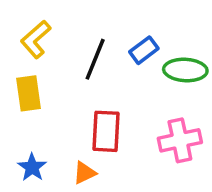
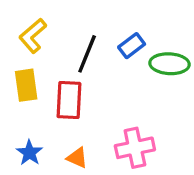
red rectangle: (106, 131) -> (69, 100), moved
pink cross: (180, 140) -> (135, 148), moved
orange triangle: (84, 173) -> (77, 158), turned 50

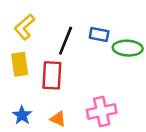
blue rectangle: (132, 46) -> (99, 34), turned 48

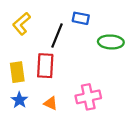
blue rectangle: (99, 34) -> (81, 18), moved
yellow rectangle: (20, 64) -> (17, 72), moved

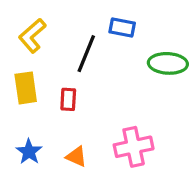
red rectangle: (45, 66) -> (68, 99), size x0.6
yellow rectangle: (17, 72) -> (26, 88), moved

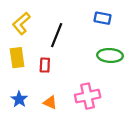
blue rectangle: (122, 27) -> (103, 18), moved
green ellipse: (168, 63) -> (110, 55), moved

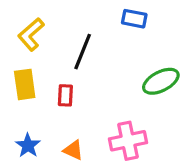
blue rectangle: (103, 18) -> (134, 19), moved
green ellipse: (110, 55) -> (161, 81), turned -30

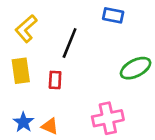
orange triangle: (73, 150) -> (50, 126), moved

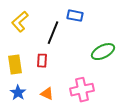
blue rectangle: (113, 15) -> (75, 16), moved
yellow rectangle: (21, 71) -> (15, 65), moved
orange triangle: (50, 126) -> (47, 94), moved

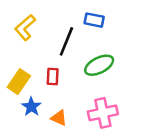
green ellipse: (103, 52) -> (99, 65), moved
yellow rectangle: (15, 65) -> (19, 82), turned 42
blue star: (18, 93) -> (31, 107), moved

